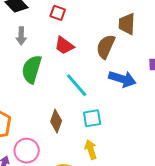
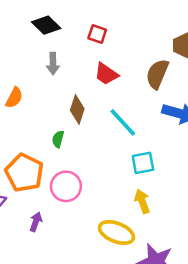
green semicircle: (32, 69) -> (58, 139), moved, size x0.5
brown diamond: (56, 121) -> (77, 110), moved
pink circle: (27, 151) -> (66, 186), moved

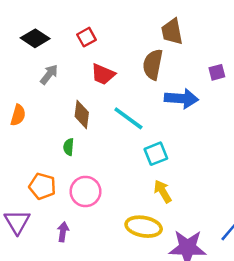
red square: (97, 34) -> (87, 37), turned -36
gray arrow: (53, 64) -> (49, 74), turned -130
orange pentagon: (24, 173) -> (42, 186), size x0.7

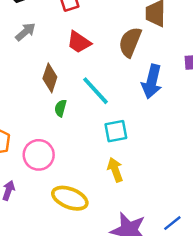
blue arrow: (181, 99) -> (152, 81), turned 88
green semicircle: (69, 147) -> (60, 108), moved
yellow ellipse: (144, 227) -> (70, 198), moved

